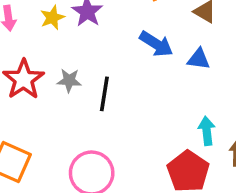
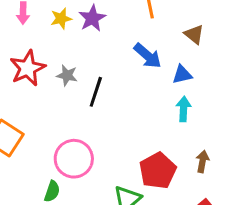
blue triangle: (199, 59) -> (182, 75), turned -30
cyan arrow: (207, 131) -> (184, 109), moved

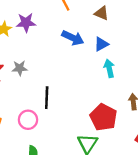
purple star: (92, 18) -> (26, 23), turned -30
black line: (96, 92) -> (47, 98), moved
pink circle: (74, 159) -> (28, 120), moved, size x0.7

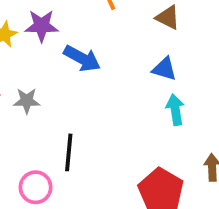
blue arrow: (73, 38) -> (82, 58), moved
blue triangle: (101, 44) -> (164, 69), turned 42

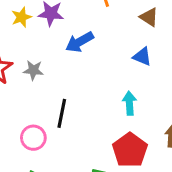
blue arrow: (82, 58) -> (80, 42), turned 116
cyan arrow: (175, 110) -> (129, 103), moved

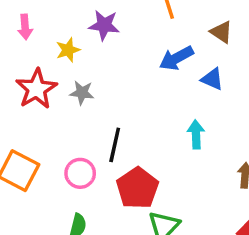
yellow star: (21, 17) -> (68, 50), moved
blue arrow: (80, 42) -> (176, 58), moved
red pentagon: (130, 150) -> (137, 188), moved

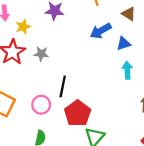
yellow star: (68, 50) -> (23, 27), moved
blue triangle: (212, 79) -> (124, 44), turned -40
cyan arrow: (196, 134) -> (127, 70), moved

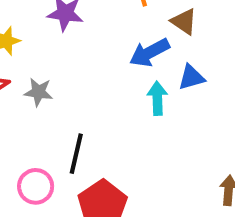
brown triangle: (129, 14) -> (184, 22), moved
cyan arrow: (127, 70) -> (157, 98), moved

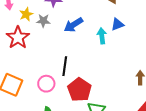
blue arrow: (149, 53) -> (73, 25), moved
gray star: (38, 92) -> (43, 21), moved

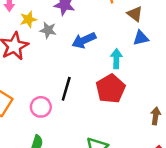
blue triangle: (117, 24) -> (141, 38), moved
red pentagon: (79, 90) -> (111, 89), moved

